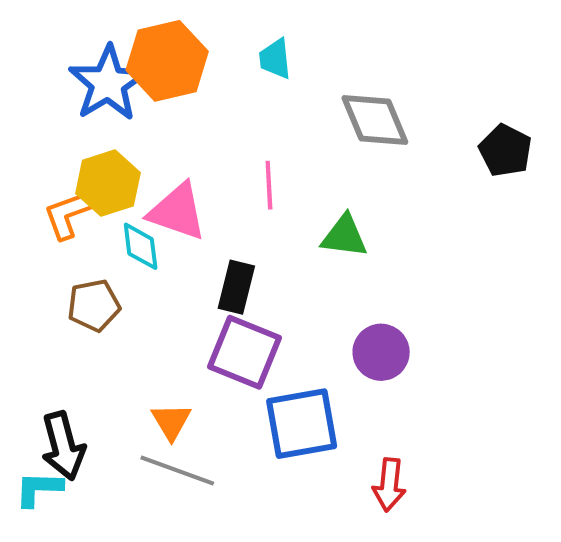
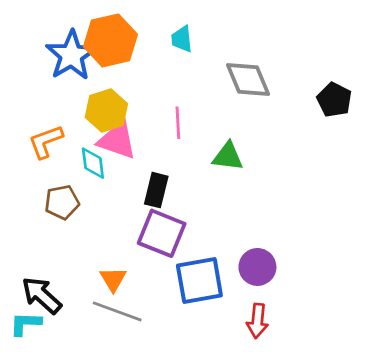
yellow hexagon: (108, 183) -> (106, 111), moved
purple circle: (381, 352) -> (257, 267), moved
black arrow: (63, 446) -> (42, 295), turned 147

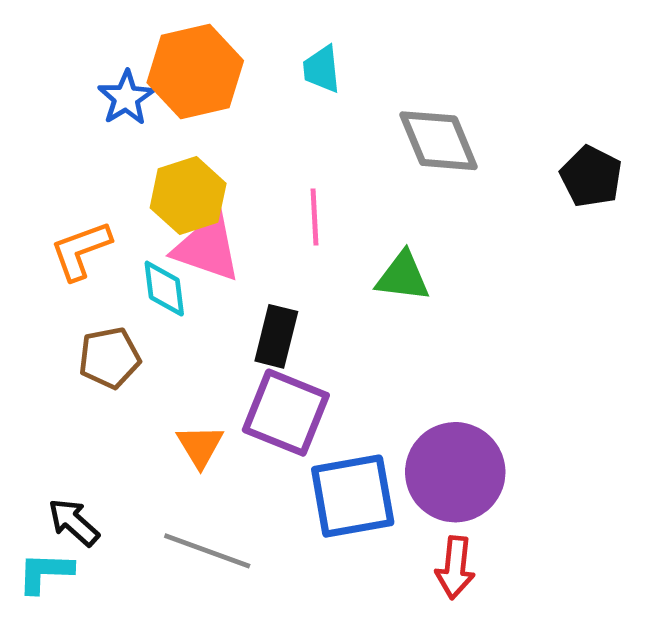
blue star: (71, 55) -> (126, 98), size x0.6
purple circle: (257, 267) -> (455, 472), size x1.5
orange triangle: (113, 279) -> (200, 446), moved
black arrow: (42, 295) -> (74, 522), size x0.7

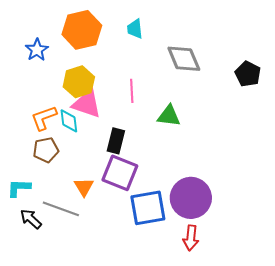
blue star: (126, 98) -> (37, 50), moved
orange L-shape: (81, 250) -> (44, 118), moved
gray line: (207, 551) -> (61, 209), moved
cyan L-shape: (45, 572) -> (19, 188), moved

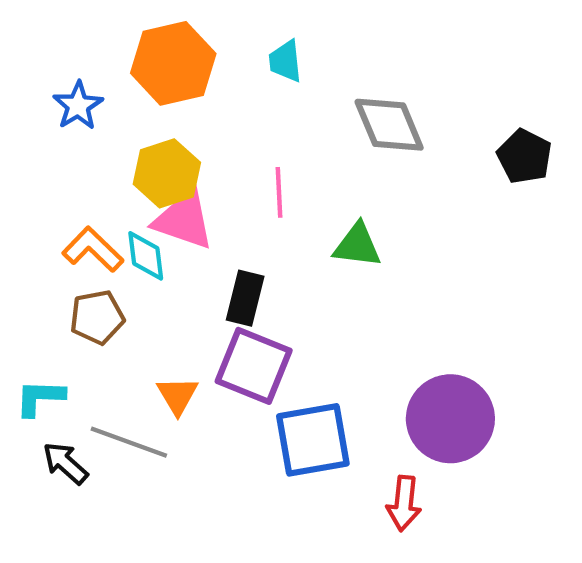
orange L-shape: (44, 118) -> (93, 249), turned 64
purple circle: (191, 198) -> (450, 419), moved

